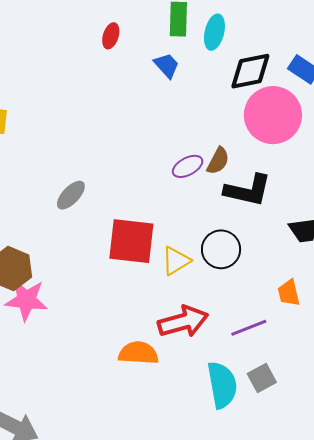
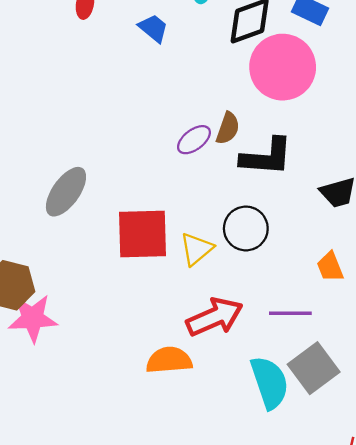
gray ellipse: (71, 195) -> (66, 192), size x1.4
purple line: (249, 328) -> (290, 313), turned 30
gray square: (262, 378) -> (314, 368), size x1.5

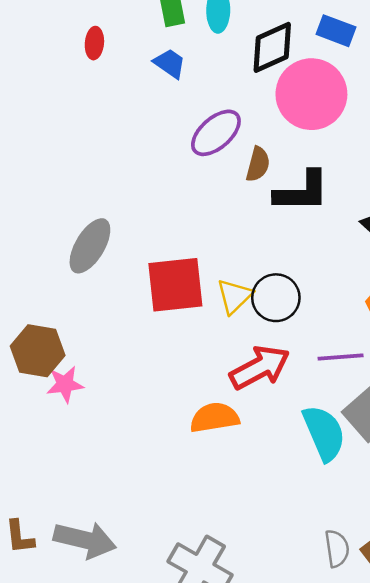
purple ellipse: (194, 140) -> (216, 133), moved, size x1.4
black circle: (246, 228) -> (276, 298), moved
pink star: (33, 318) -> (65, 384), size x0.7

